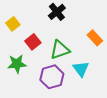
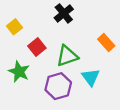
green star: (17, 64) -> (19, 72), turned 30

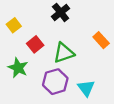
cyan triangle: (91, 77) -> (86, 88), moved

